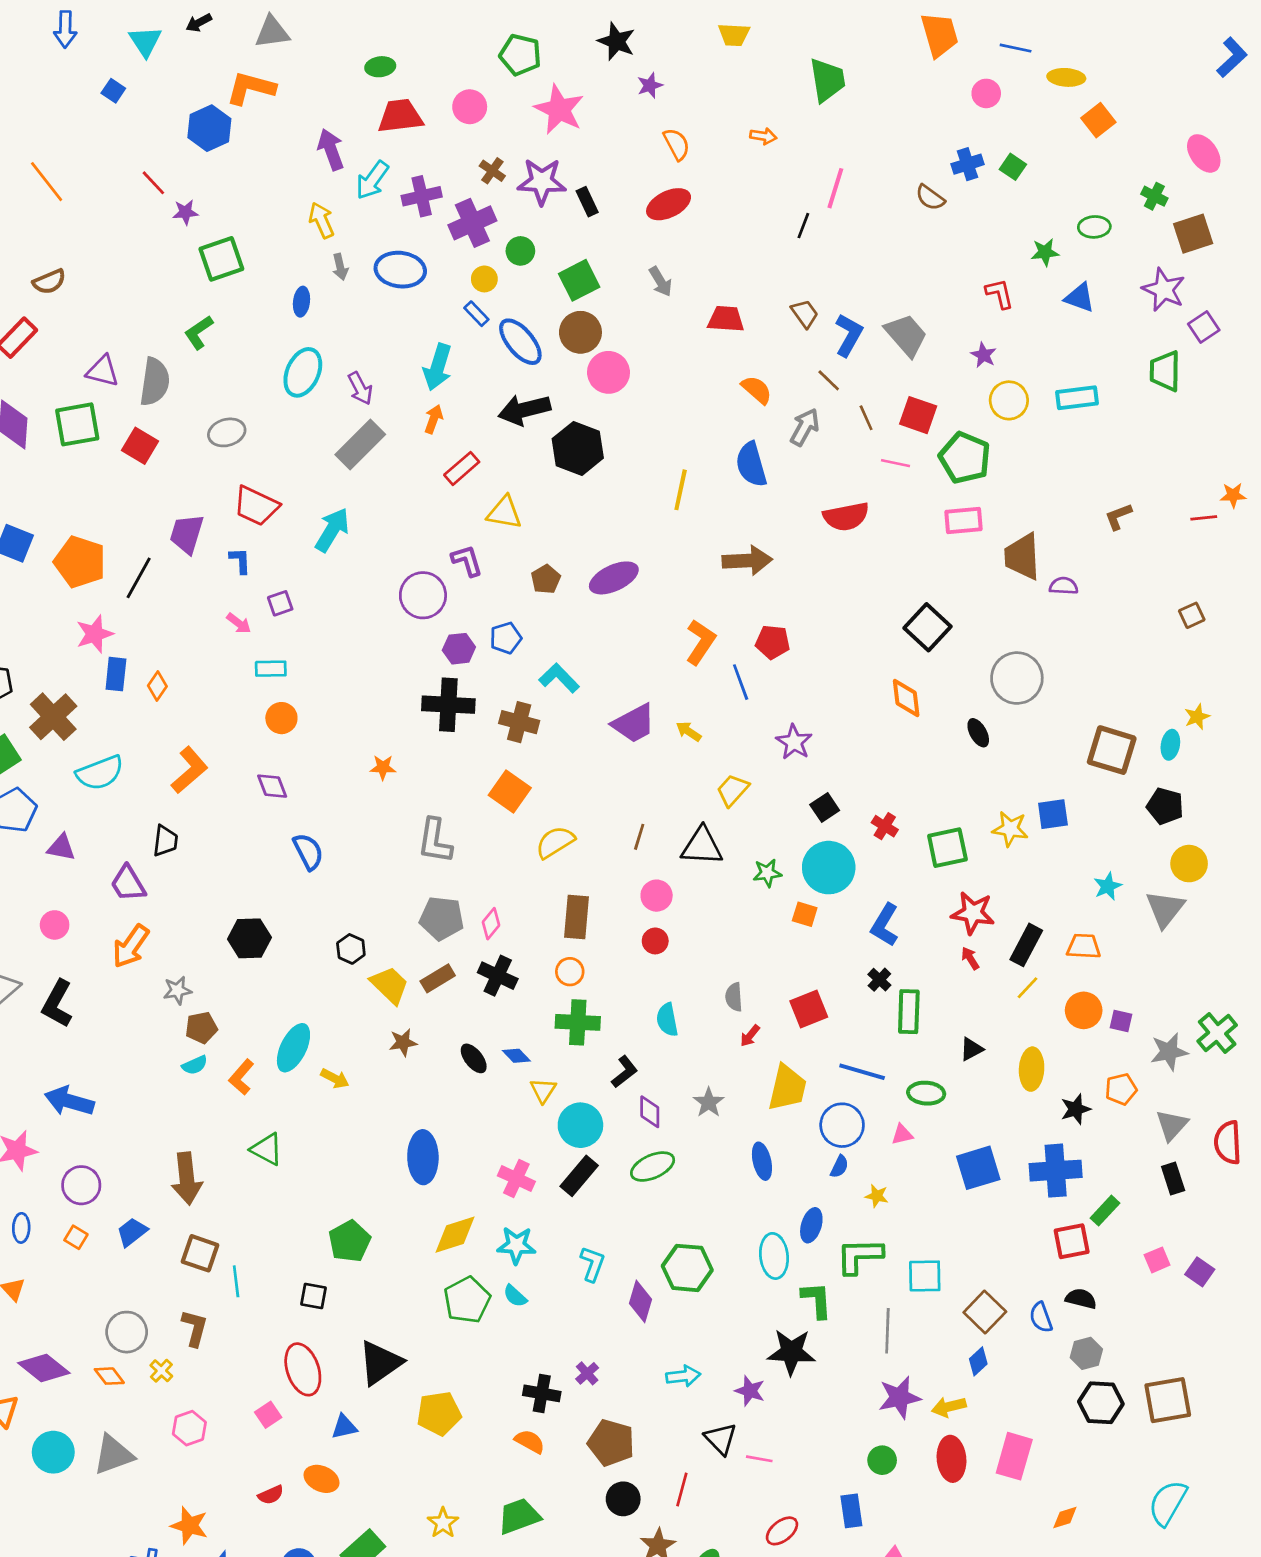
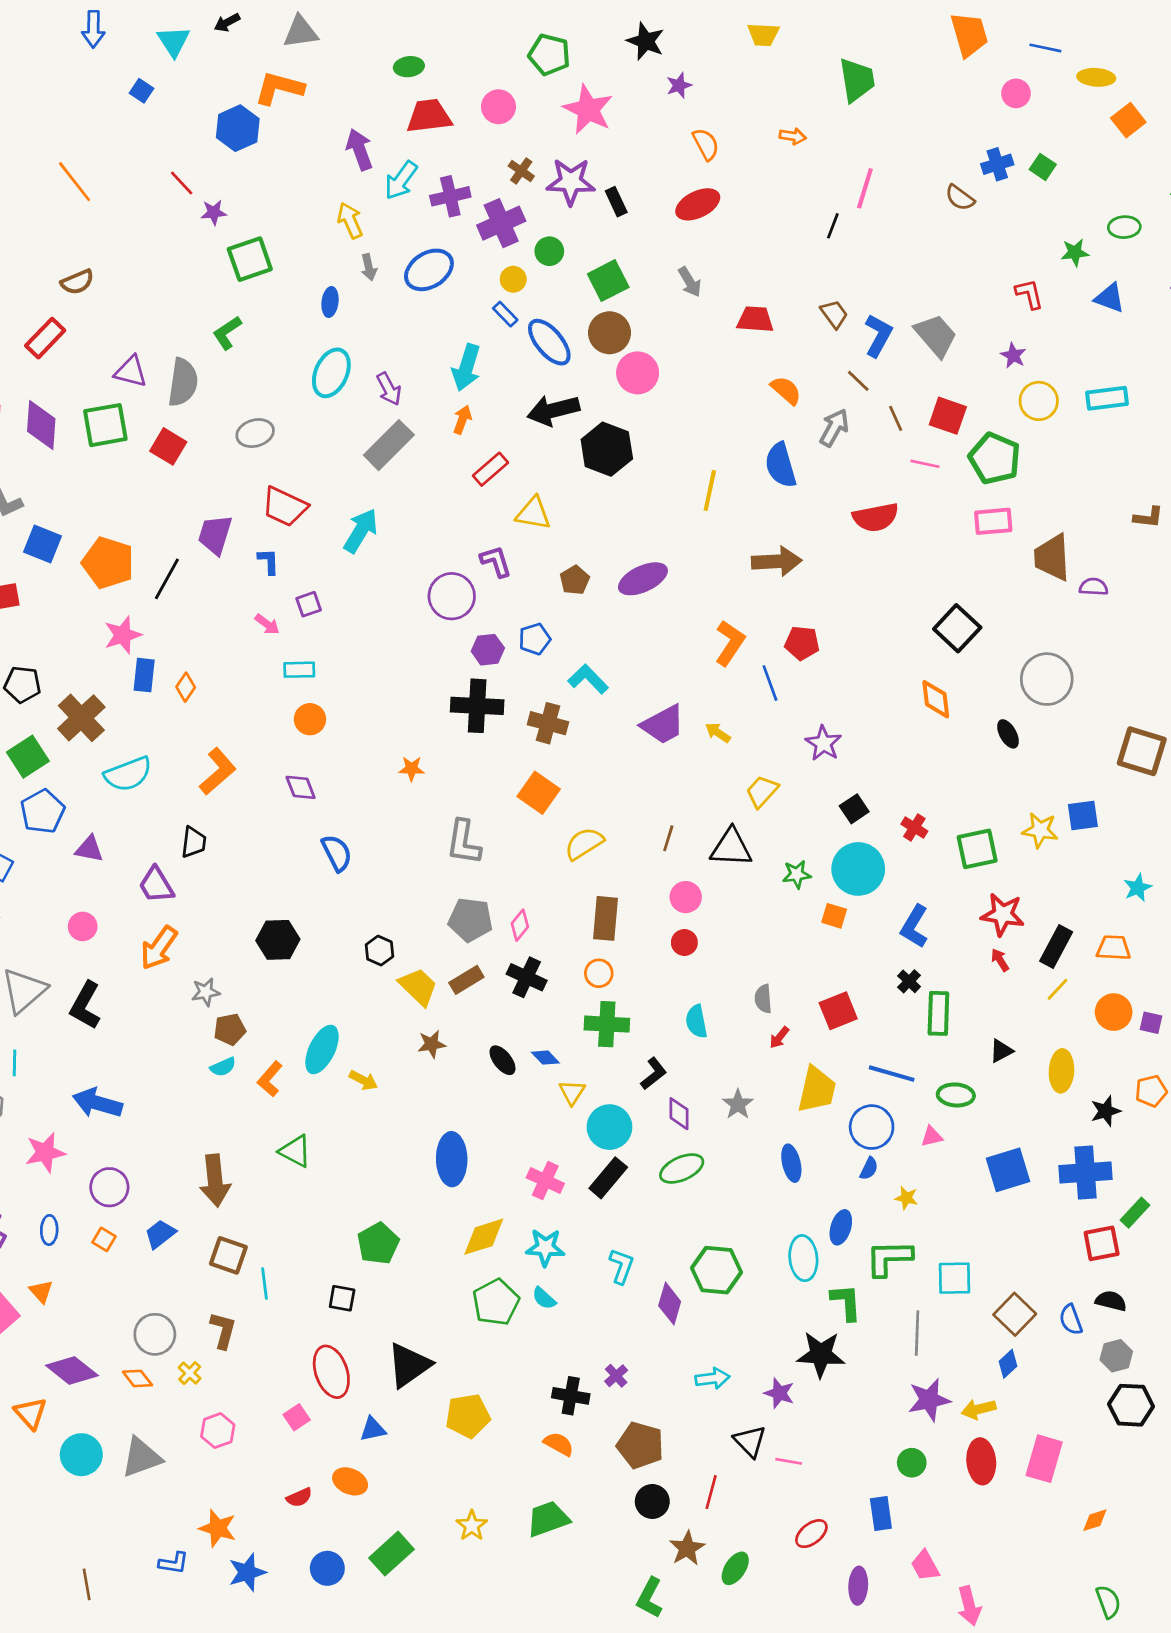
blue ellipse: (400, 270) -> (429, 270), turned -39
brown L-shape: (1118, 517) -> (1148, 517), turned -152

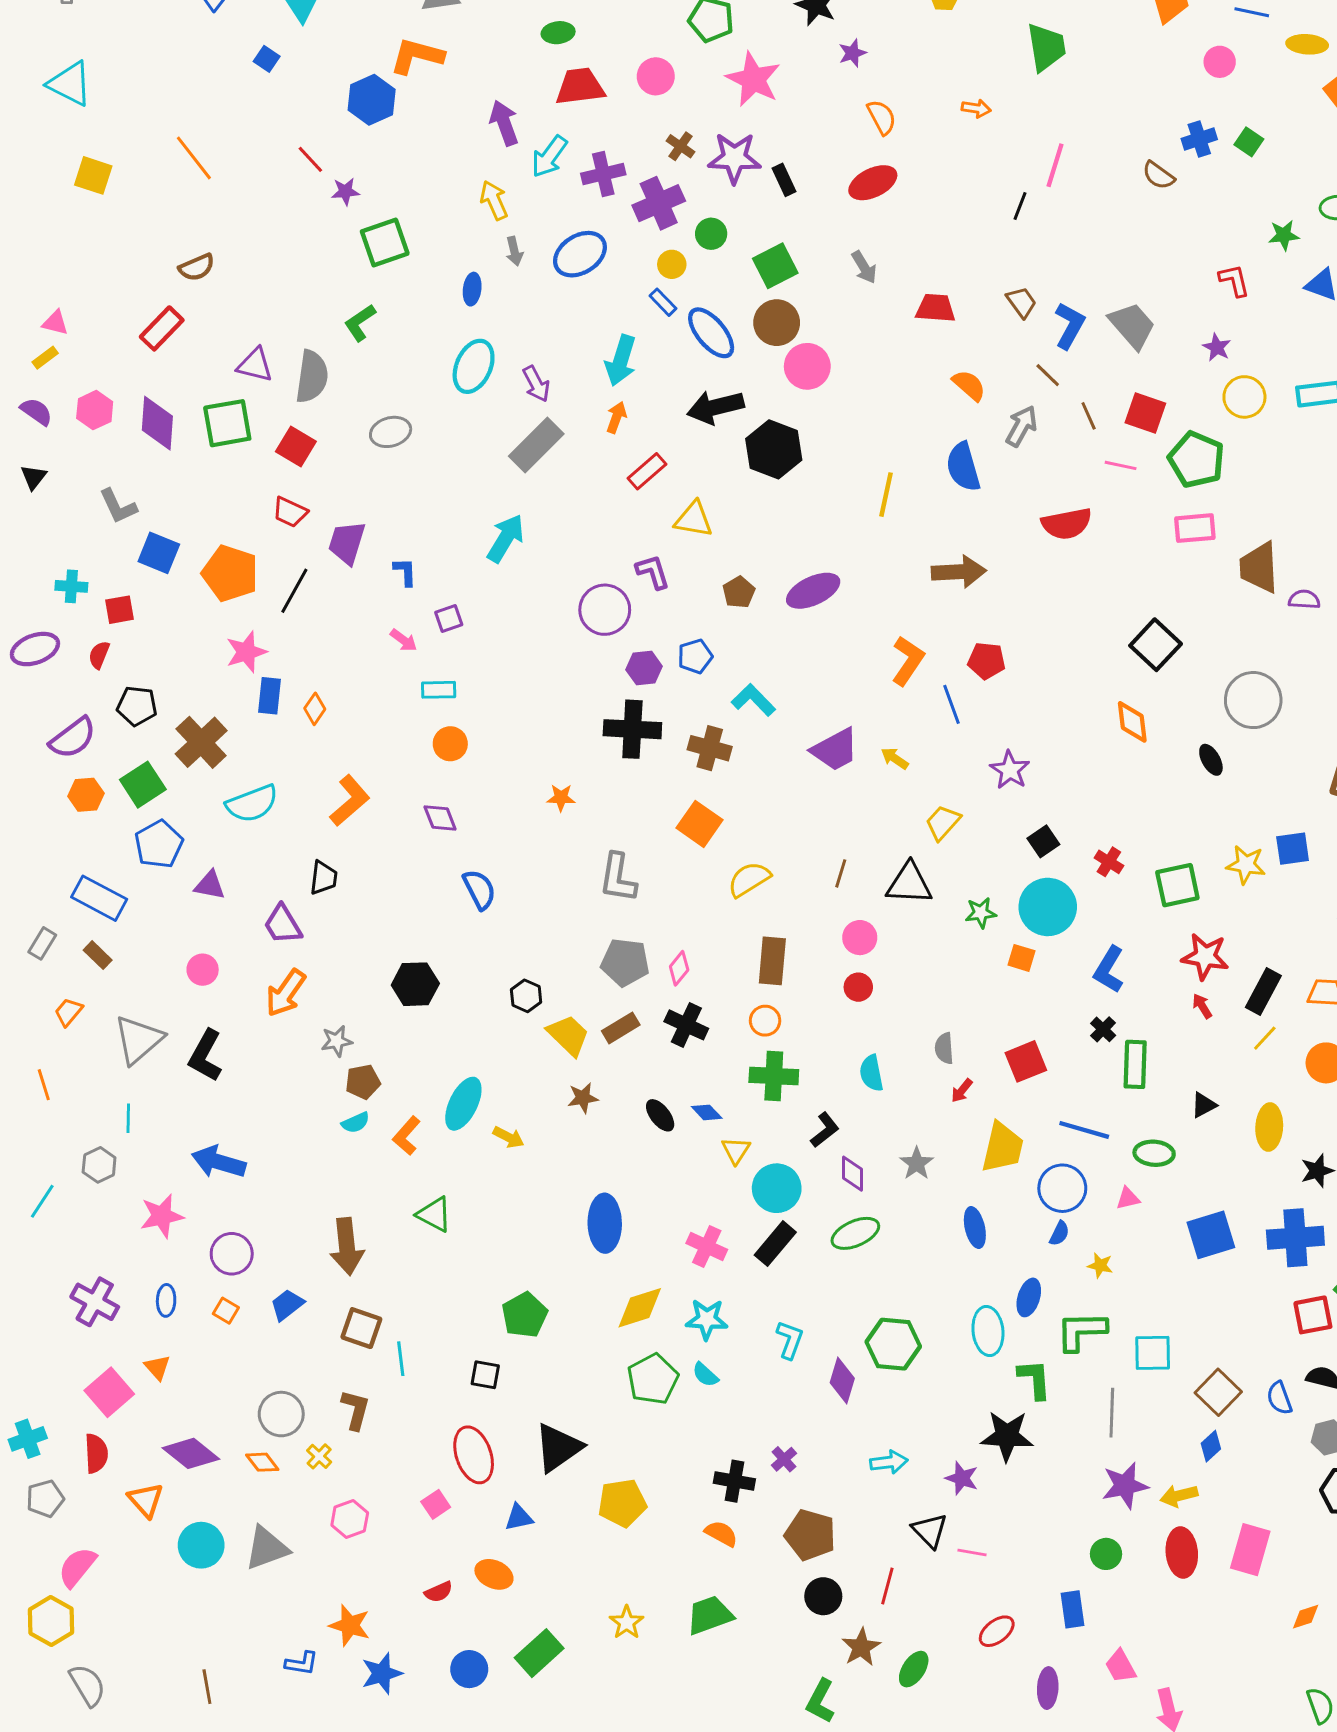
red trapezoid: (285, 507) -> (290, 512), moved, size x0.7

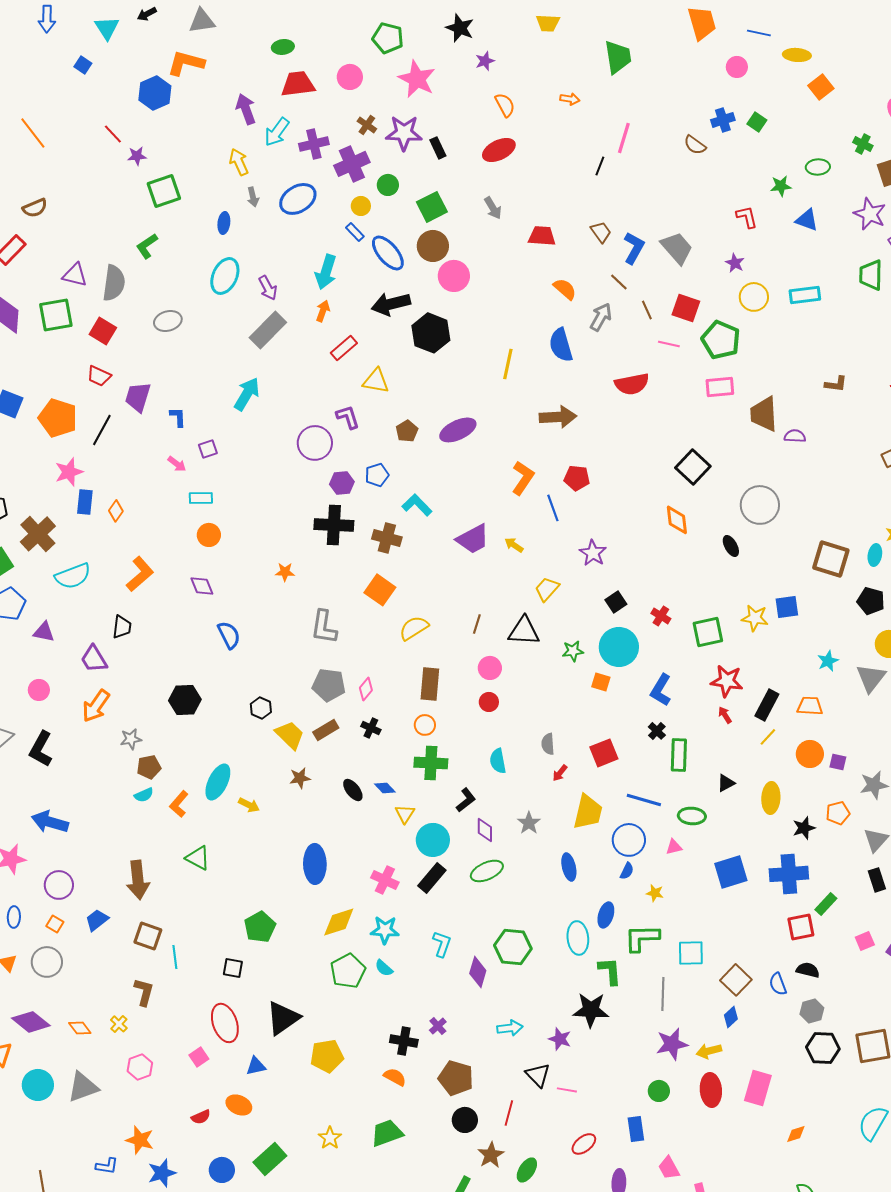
black cross: (686, 1025) -> (371, 728), size x0.7
gray circle: (281, 1414) -> (47, 962), moved

